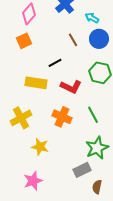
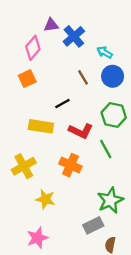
green line: (93, 115) -> (106, 149), moved

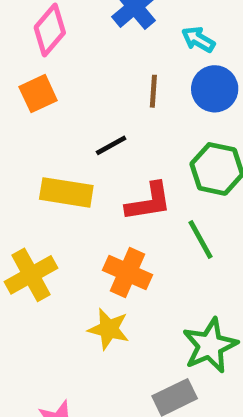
brown line: (83, 77) -> (153, 91), turned 35
red L-shape: (81, 131) -> (149, 202), turned -35
yellow star: (45, 199) -> (109, 329), moved

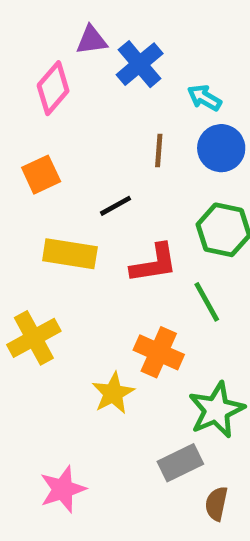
orange square: (38, 94) -> (41, 175), moved
orange cross: (128, 273) -> (159, 352), moved
yellow star: (109, 329) -> (113, 393), turned 30

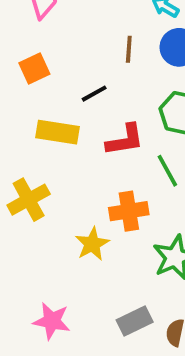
orange cross: (159, 352) -> (129, 211), turned -33
gray rectangle: (180, 463) -> (135, 321), moved
pink star: (63, 489) -> (52, 321), turned 30

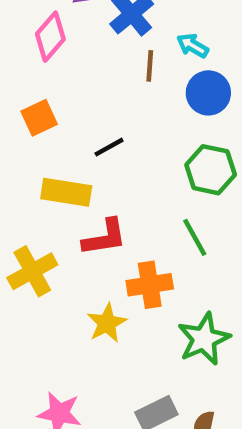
brown line: (129, 49) -> (150, 66), moved
red L-shape: (125, 140) -> (105, 237), moved

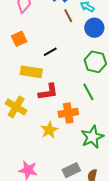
brown line: (150, 66) -> (68, 16), turned -32
yellow cross: (32, 271) -> (16, 107), turned -30

